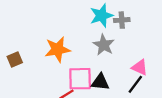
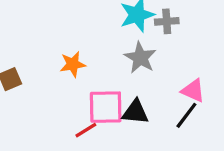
orange star: (57, 49) -> (73, 64), size x0.7

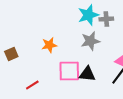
gray star: (140, 58) -> (90, 41), turned 30
red line: (86, 130) -> (32, 85), moved

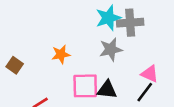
gray cross: (106, 19) -> (130, 23), size x1.5
brown square: (11, 54) -> (15, 65), turned -32

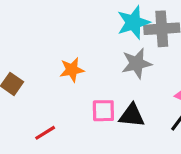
pink square: (85, 86) -> (103, 111), size x0.7

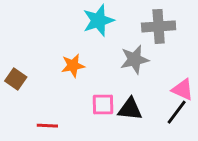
cyan star: (133, 22) -> (98, 20), moved
red line: (45, 133) -> (47, 126), turned 35

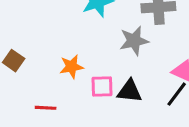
orange star: (73, 66) -> (71, 67), moved

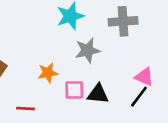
gray star: (134, 41) -> (87, 50), moved

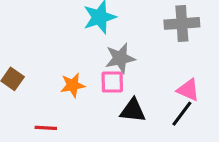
gray cross: (123, 21) -> (182, 23), moved
pink square: (74, 90) -> (112, 82), moved

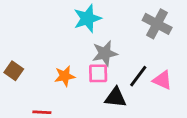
gray cross: (182, 23) -> (157, 24), turned 32
black line: (182, 114) -> (138, 76), moved

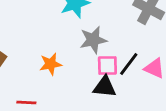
pink square: (98, 73) -> (107, 65), moved

